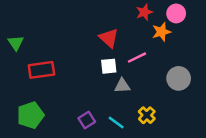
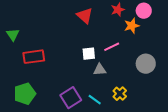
red triangle: (109, 38) -> (85, 16), moved
purple square: (87, 120) -> (71, 98), size x1.5

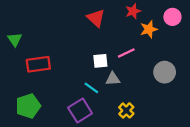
pink circle: (144, 11) -> (172, 17), moved
yellow cross: (120, 94) -> (126, 110), moved
cyan line: (95, 100) -> (91, 88), moved

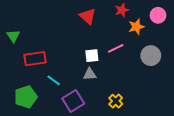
gray circle: (165, 72) -> (151, 56), moved
gray triangle: (113, 79) -> (90, 74), moved
cyan line: (91, 88) -> (54, 80), moved

